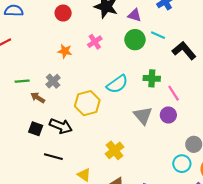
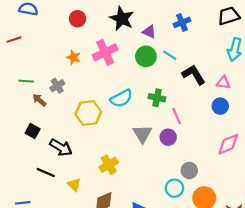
pink cross: (95, 42) -> (105, 52), size x1.6
black arrow: (61, 126) -> (61, 147), moved
black line: (53, 157) -> (46, 173), moved

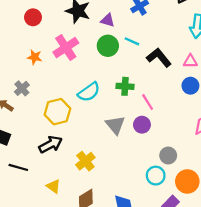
black arrow: (61, 147) -> (51, 144), moved, turned -50
black line: (46, 173) -> (18, 167), moved

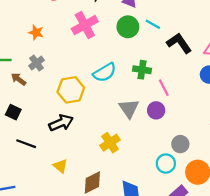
orange star: (35, 57) -> (36, 32), moved
yellow cross: (85, 161) -> (110, 143), moved

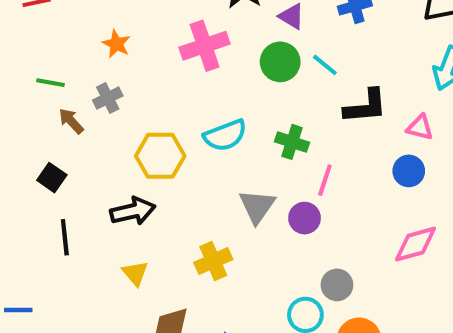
black L-shape: (179, 43) -> (366, 106), turned 110
pink line: (164, 88) -> (325, 180), turned 36
black line: (26, 144) -> (65, 237), turned 54
yellow triangle: (60, 166) -> (135, 273), moved

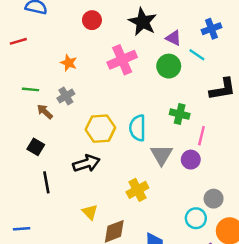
cyan line: (325, 65) -> (197, 55), moved
cyan semicircle: (225, 135) -> (138, 128), moved, turned 115
yellow triangle: (135, 273) -> (90, 212), moved

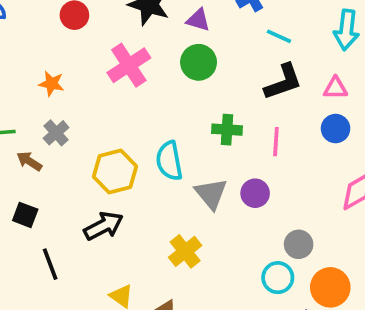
cyan line: (197, 55) -> (279, 36), moved
pink line: (201, 136) -> (276, 142), moved

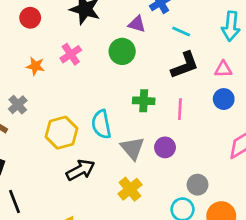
purple triangle: (198, 20) -> (137, 24), moved
pink cross: (129, 65) -> (71, 54), size x0.7
orange star: (51, 84) -> (35, 66), moved
black arrow: (104, 226) -> (80, 170), moved
yellow cross: (185, 251) -> (130, 189), moved

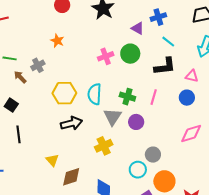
green circle: (122, 51) -> (130, 54), moved
pink cross: (71, 54) -> (106, 56), moved
green cross: (144, 101) -> (127, 97), moved

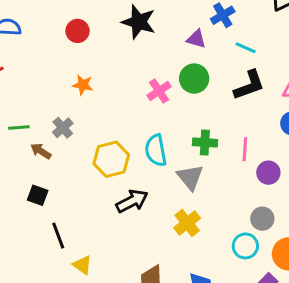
pink line: (154, 97) -> (245, 149), moved
purple circle: (136, 122) -> (268, 173), moved
yellow triangle: (52, 160) -> (82, 265), moved

